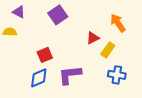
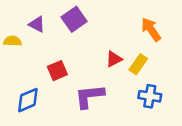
purple triangle: (19, 12) -> (37, 24), moved
red triangle: (93, 38) -> (114, 59), moved
blue diamond: (39, 78) -> (28, 100), moved

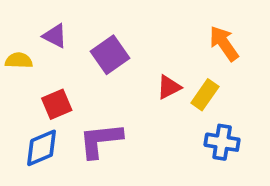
purple square: (74, 19) -> (110, 55), moved
red square: (57, 71) -> (57, 104), moved
purple L-shape: (89, 96) -> (100, 140), moved

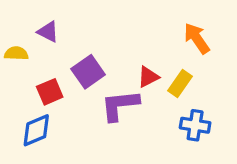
purple square: (110, 55) -> (88, 72), moved
purple L-shape: (100, 140) -> (120, 105), moved

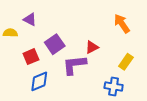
yellow rectangle: (180, 83) -> (126, 62), moved
blue cross: (195, 125) -> (114, 87), moved
blue diamond: (36, 130) -> (39, 81), moved

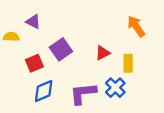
yellow rectangle: (126, 62) -> (128, 63), moved, turned -35
purple L-shape: (74, 65) -> (83, 93), moved
blue cross: (114, 87) -> (115, 88), moved, turned 36

